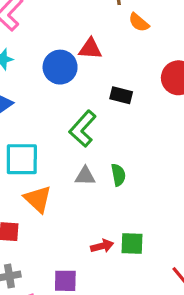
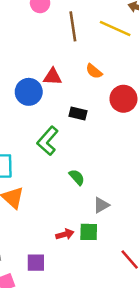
orange semicircle: (139, 22) -> (94, 71), moved
green semicircle: (118, 175) -> (77, 177), turned -30
gray triangle: (85, 176) -> (101, 205), moved, turned -30

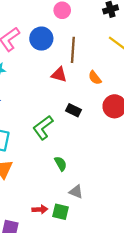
brown line: (73, 26) -> (73, 50), moved
blue circle: (29, 92) -> (41, 39), moved
gray triangle: (101, 205) -> (76, 192), turned 40

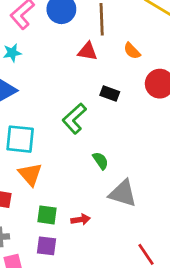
gray triangle: (76, 192) -> (123, 193), size x1.6
green square: (60, 212) -> (47, 215), moved

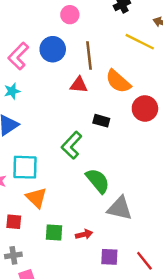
orange semicircle: (132, 51) -> (118, 81), size x1.6
green semicircle: (100, 161) -> (98, 181), size x1.6
purple square: (46, 246) -> (109, 257), moved

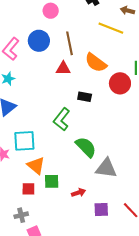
red square: (14, 222) -> (28, 189), moved
green square: (54, 233) -> (52, 181), moved

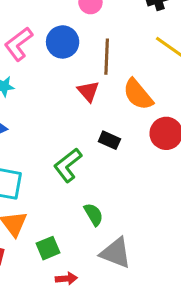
red triangle: (63, 68) -> (88, 91), turned 35
green semicircle: (86, 147) -> (93, 214), size x0.7
green square: (52, 181) -> (48, 248), moved, turned -35

